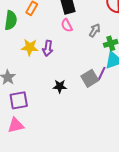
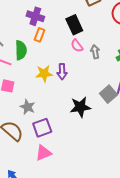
gray arrow: (95, 30) -> (95, 52), moved, turned -32
black star: (60, 86) -> (80, 107), size x1.5

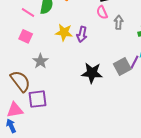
purple square: (42, 128) -> (37, 99), moved
pink triangle: (43, 153) -> (15, 110), moved

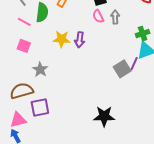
gray arrow: (119, 22) -> (115, 17), moved
black star: (92, 73) -> (104, 116), moved
brown semicircle: (20, 81) -> (22, 91), turned -65

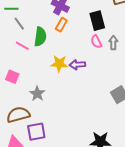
purple arrow: (80, 40) -> (77, 65), turned 77
pink square: (24, 46) -> (12, 77), moved

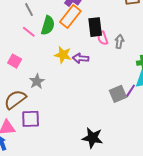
black rectangle: (97, 21) -> (95, 27), moved
orange rectangle: (61, 25) -> (70, 16), size x1.6
brown semicircle: (18, 115) -> (15, 100), turned -30

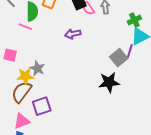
pink line: (29, 32) -> (25, 27), moved
yellow star: (63, 55) -> (25, 76), moved
black star: (93, 138) -> (109, 82), moved

